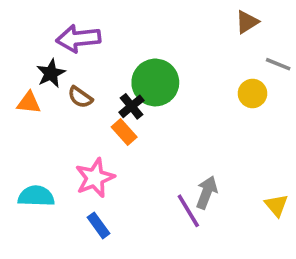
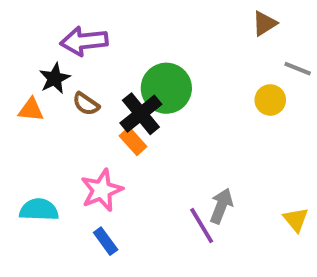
black cross: (132, 106) -> (141, 114), size x1.5

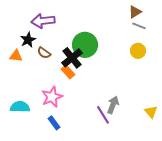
gray line: (298, 69) -> (139, 26), moved

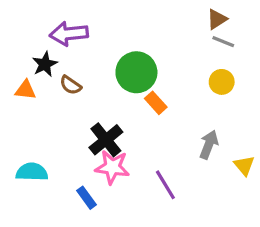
black cross: (72, 58) -> (106, 140), moved
orange rectangle: (68, 72) -> (156, 103), moved
pink star: (52, 97) -> (112, 167), moved, turned 30
gray arrow: (113, 105) -> (209, 145), moved
yellow triangle: (151, 112) -> (244, 166), moved

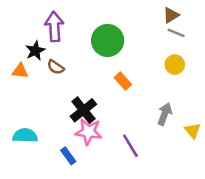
purple arrow: (69, 34) -> (54, 27), turned 92
green circle: (136, 72) -> (108, 40), moved

